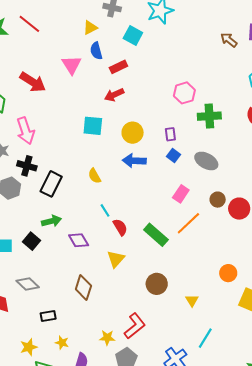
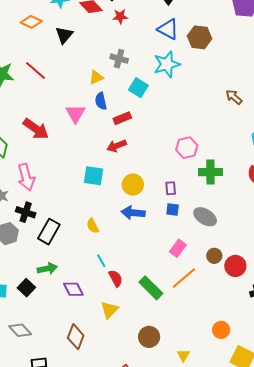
blue square: (174, 155) -> (173, 210), turned -32

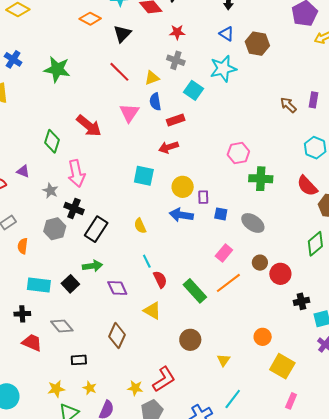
red star: (120, 17) -> (177, 32), moved
blue triangle: (168, 29) -> (227, 34), size x0.7
red line: (36, 71) -> (119, 72), moved
purple rectangle: (171, 188) -> (203, 197), moved
yellow triangle: (110, 310) -> (152, 311), turned -48

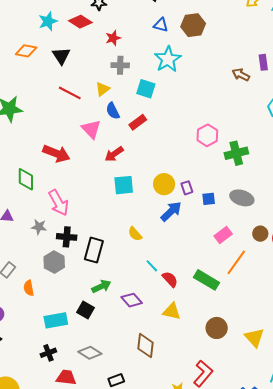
red arrow: (168, 147) -> (114, 154), moved
blue arrow: (181, 215) -> (171, 211), turned 145
pink rectangle: (224, 253) -> (223, 235), turned 30
yellow triangle: (224, 360) -> (254, 338), size x1.5

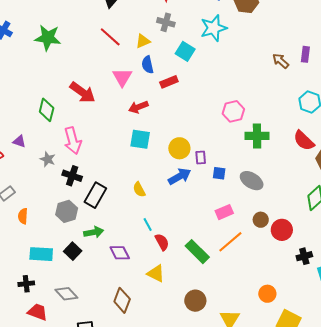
gray hexagon: (54, 262) -> (67, 211), moved

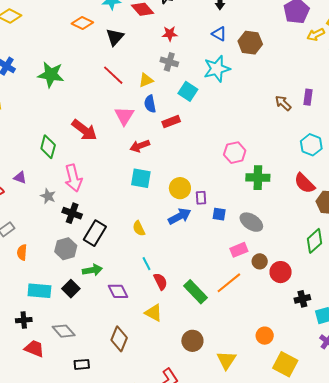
pink rectangle: (224, 212) -> (239, 250), moved

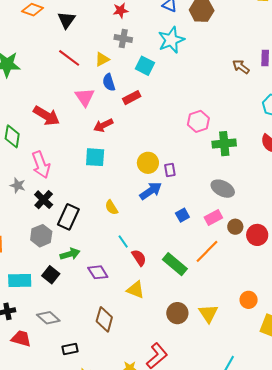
cyan square: (141, 178) -> (95, 157), moved
black cross: (72, 213) -> (44, 200), turned 30
blue square: (219, 214) -> (182, 215), moved, turned -32
yellow triangle: (226, 360) -> (208, 313), moved

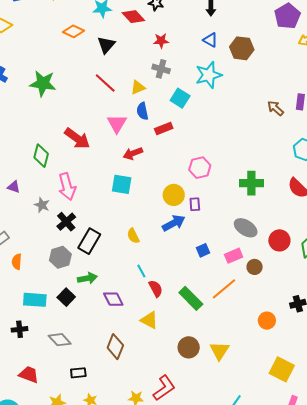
pink hexagon: (198, 121) -> (200, 168), moved
red circle: (257, 235) -> (279, 240), moved
orange circle: (249, 300) -> (267, 321), moved
red trapezoid: (21, 338) -> (29, 375), moved

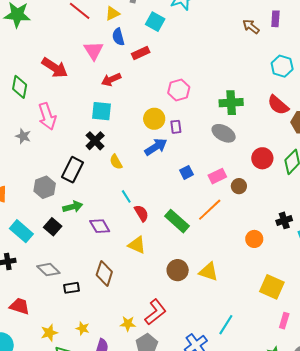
black cross: (66, 222) -> (95, 141), moved
gray ellipse: (246, 228) -> (224, 133), moved
cyan rectangle: (35, 300) -> (21, 231), turned 40
yellow triangle: (219, 351) -> (209, 272), turned -40
black rectangle: (78, 373) -> (72, 288), moved

